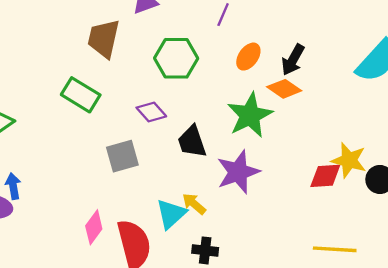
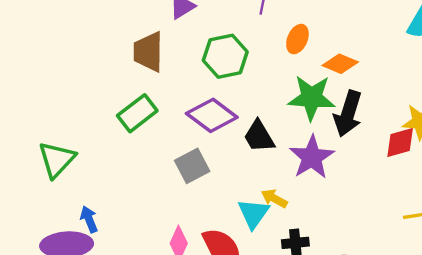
black arrow: (293, 60) -> (348, 114), moved, size x1.4
green rectangle: (81, 95) -> (137, 113), turned -57
purple diamond: (151, 112) -> (212, 115), size x1.6
green star: (250, 115) -> (311, 98), turned -30

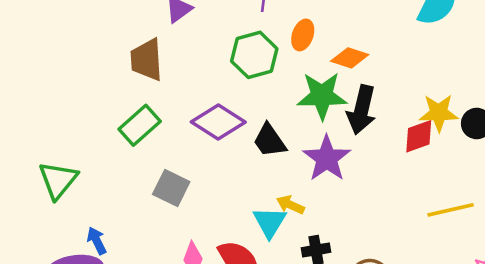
green hexagon: (225, 56) -> (254, 55), moved
gray square: (192, 166) -> (171, 188), moved, turned -32

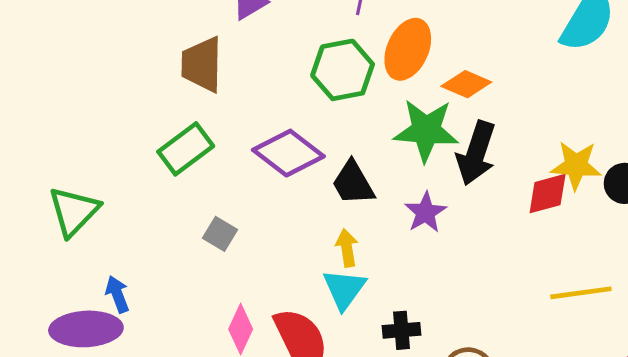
orange ellipse: (303, 35) -> (408, 49), size x1.5
purple star: (327, 158) -> (425, 212), size x0.7
gray square: (171, 188) -> (220, 234), size x0.7
yellow arrow: (290, 205) -> (347, 248), moved, turned 52

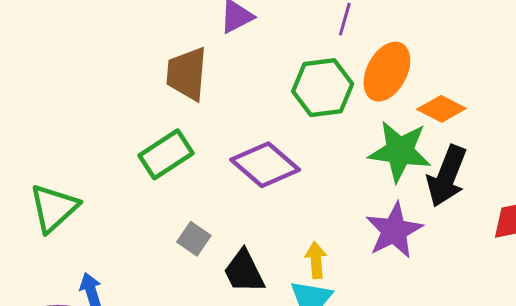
black trapezoid: (353, 183) -> (244, 271), moved
purple star: (425, 212) -> (394, 230), size x1.4

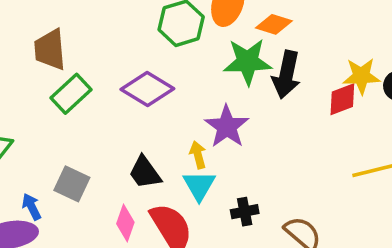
brown trapezoid: (187, 74) -> (50, 50), moved
purple star: (394, 230) -> (227, 127), moved
gray square: (194, 239) -> (72, 184), moved, size x1.4

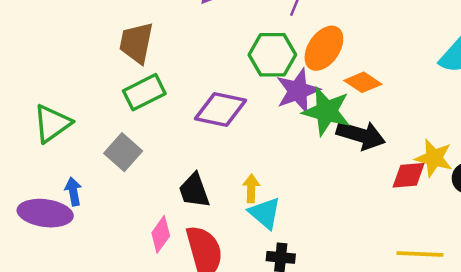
black arrow: (286, 75) -> (361, 135), turned -102
purple diamond: (147, 89) -> (221, 109), turned -36
purple star: (227, 127) -> (298, 91), moved
gray square: (72, 184) -> (123, 152), moved
cyan triangle: (199, 185) -> (265, 213), moved, turned -36

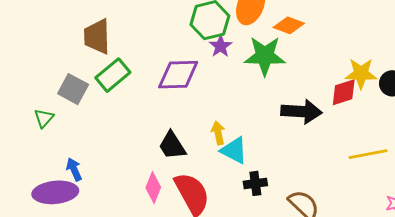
purple star: (298, 91) -> (221, 46), moved, size x0.6
green triangle: (52, 123) -> (44, 118), size x0.6
black arrow: (361, 135) -> (301, 112), moved
gray square: (123, 152) -> (73, 89), moved

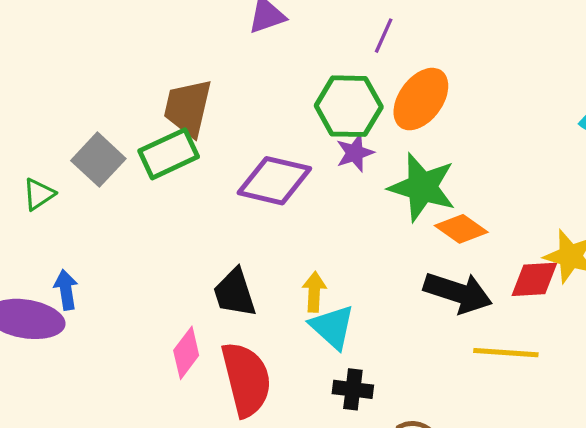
orange diamond: (289, 25) -> (461, 229), moved
brown trapezoid: (97, 36) -> (188, 108), moved
yellow line: (368, 154) -> (506, 353), moved

